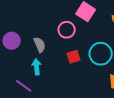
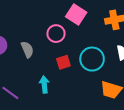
cyan arrow: (37, 67) -> (44, 84), moved

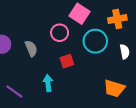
cyan circle: (92, 59) -> (95, 41), moved

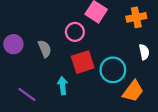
cyan circle: (95, 41) -> (113, 70), moved
red square: (67, 61) -> (83, 62), size x1.5
orange trapezoid: (114, 88) -> (133, 91), turned -70

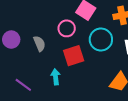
cyan circle: (113, 70) -> (101, 40), moved

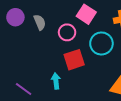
purple circle: (11, 40) -> (15, 17), moved
gray semicircle: (39, 44) -> (40, 22), moved

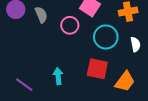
red square: (74, 60) -> (97, 69), moved, turned 30

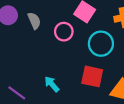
cyan arrow: (58, 76) -> (52, 84), turned -35

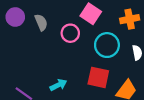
cyan arrow: (52, 84) -> (58, 85), turned 105

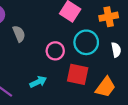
gray semicircle: (41, 22) -> (19, 34), moved
pink circle: (70, 33) -> (55, 51), moved

